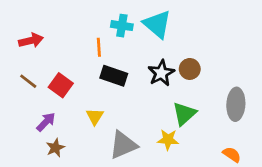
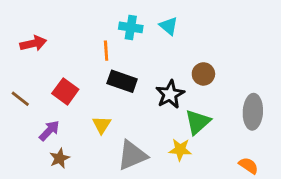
cyan triangle: (157, 24) -> (169, 26), size x0.6
black star: (161, 73) -> (170, 94), moved
brown line: (28, 81) -> (20, 99), moved

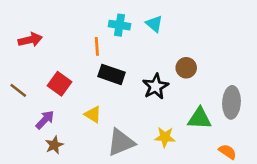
green triangle: (198, 122) -> (200, 118), moved, turned 45
yellow triangle: (102, 125) -> (93, 114), turned -30

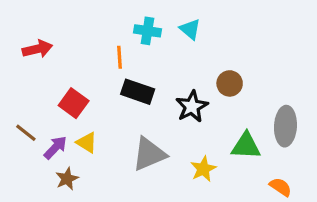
brown line: (18, 90) -> (26, 133), moved
yellow triangle: (93, 114) -> (87, 143), moved
yellow star: (165, 137) -> (203, 169), turned -30
gray triangle: (121, 142) -> (149, 154), moved

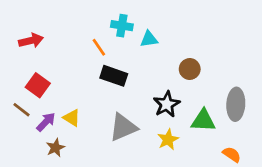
cyan triangle: (190, 29) -> (149, 39), moved, turned -48
orange line: (120, 57) -> (99, 47), turned -30
red square: (74, 103) -> (38, 85), moved
black star: (192, 106) -> (167, 104), moved

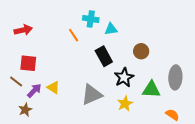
black rectangle: (114, 76) -> (104, 56), moved, turned 42
red square: (38, 85) -> (28, 63), turned -30
brown star: (55, 148) -> (25, 110), moved

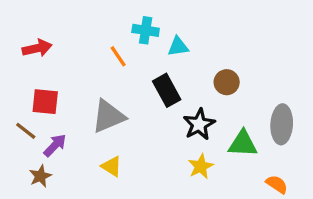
yellow triangle: (53, 88) -> (112, 166), moved
gray triangle: (92, 95) -> (108, 116), moved

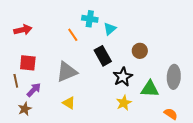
cyan triangle: (178, 47) -> (110, 29), turned -32
brown line: (26, 131) -> (16, 81), turned 40

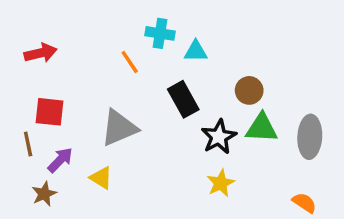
cyan triangle: (110, 29) -> (196, 51), turned 40
green triangle: (150, 89) -> (262, 128), moved
yellow triangle: (69, 103) -> (101, 178), moved

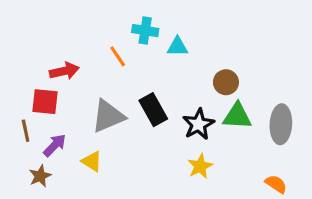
red arrow: (41, 53) -> (64, 71), moved
black rectangle: (183, 99) -> (153, 110), moved

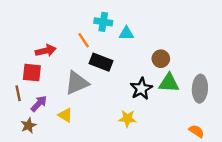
black rectangle: (153, 110) -> (101, 62), moved, turned -40
yellow star: (200, 166) -> (127, 119), moved, turned 30

